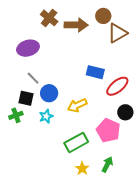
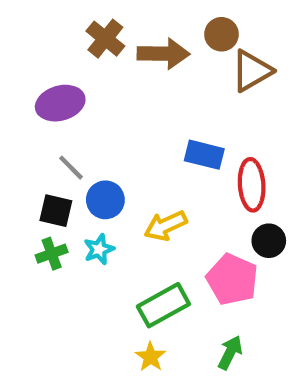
red ellipse: (117, 86) -> (252, 185), turned -55
green cross: (16, 115) -> (52, 254), moved
yellow star: (82, 169) -> (151, 357), moved

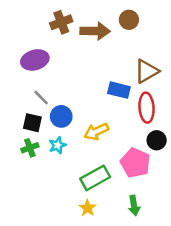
brown cross: (105, 39) -> (61, 22), turned 30
brown triangle: (252, 71) -> (147, 71), moved
green arrow: (230, 353) -> (134, 206), turned 144

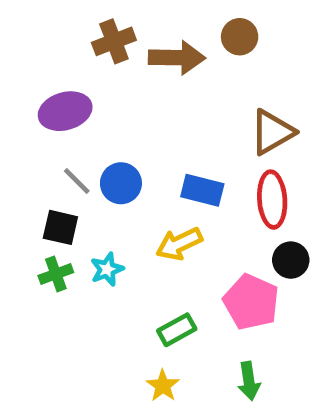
blue rectangle: (119, 90) -> (202, 190), moved
blue circle: (61, 116) -> (121, 183), moved
green rectangle: (95, 178) -> (177, 330), size x0.7

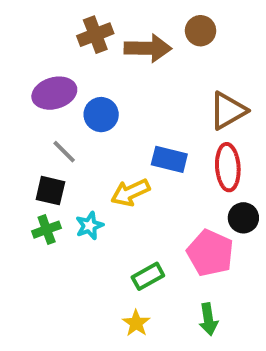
blue circle: (121, 183) -> (101, 115), moved
yellow arrow: (179, 244) -> (130, 192), moved

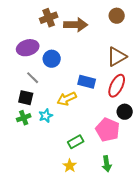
brown circle: (201, 31) -> (117, 16), moved
red ellipse: (228, 167) -> (117, 86), turned 30

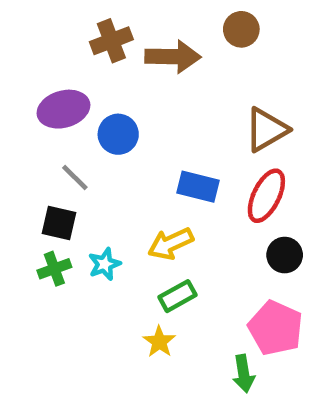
brown circle: (117, 16) -> (241, 29), moved
yellow arrow: (67, 99) -> (171, 244), moved
pink pentagon: (108, 130) -> (276, 328), moved
green rectangle: (76, 142) -> (177, 296), moved
yellow star: (70, 166) -> (159, 342), moved

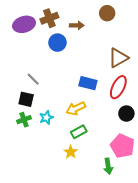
brown arrow: (173, 57) -> (77, 25), size x0.6
purple ellipse: (63, 109) -> (24, 24), moved
blue circle: (118, 134) -> (57, 43), moved

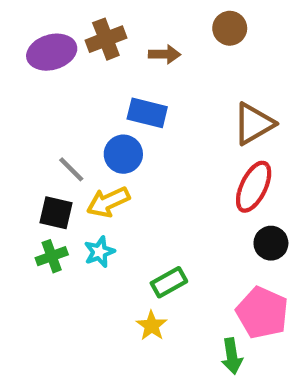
blue circle: (57, 43) -> (123, 154), moved
blue rectangle: (88, 83) -> (147, 113), moved
yellow arrow: (76, 108) -> (108, 202), moved

